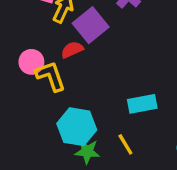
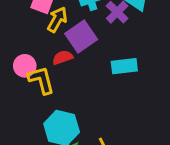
cyan rectangle: (142, 104) -> (124, 66), moved

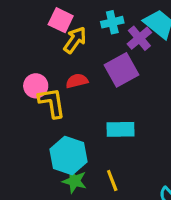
purple square: (81, 37) -> (121, 70), moved
cyan rectangle: (124, 66) -> (120, 129), moved

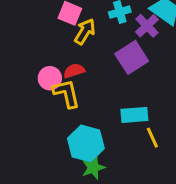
red semicircle: (77, 81) -> (74, 71), moved
yellow line: (112, 180) -> (152, 138), moved
green star: (75, 181) -> (93, 168), turned -30

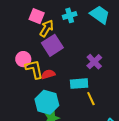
purple cross: (147, 26) -> (94, 62), moved
purple square: (132, 57) -> (52, 45), moved
red semicircle: (74, 71) -> (48, 74), moved

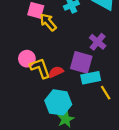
yellow arrow: (47, 28) -> (48, 22), turned -66
purple square: (52, 45) -> (81, 62), moved, turned -35
purple cross: (94, 62) -> (98, 42), moved

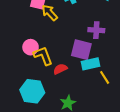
purple cross: (98, 42) -> (96, 30), turned -35
red semicircle: (56, 72) -> (60, 69), moved
cyan hexagon: (58, 102) -> (32, 91), moved

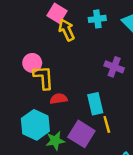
purple square: (81, 50) -> (81, 134), moved
cyan rectangle: (90, 64) -> (95, 104), turned 72
cyan hexagon: (32, 91) -> (35, 125), moved

